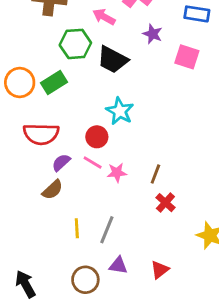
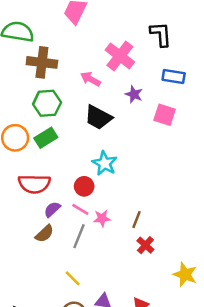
green hexagon: (75, 44) -> (47, 103), moved
yellow line: (77, 228) -> (73, 278), moved, turned -42
gray line: (107, 230) -> (79, 236), moved

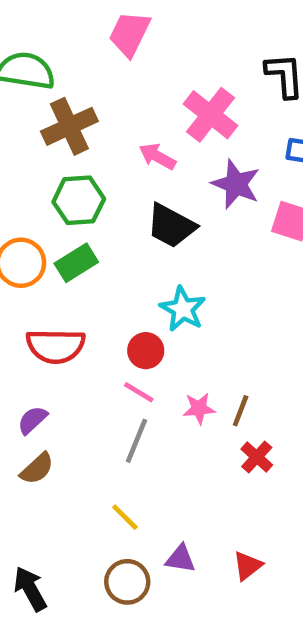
brown cross: (42, 62) -> (69, 126), turned -32
purple star: (134, 94) -> (236, 184), size x1.5
purple semicircle: (52, 209) -> (32, 420), moved
pink star: (102, 218) -> (199, 408), moved
brown semicircle: (44, 234) -> (37, 469), moved

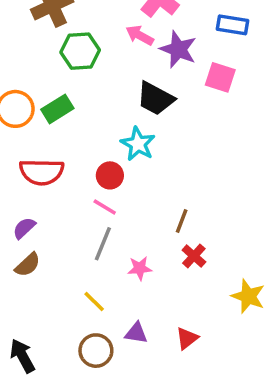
pink arrow: (157, 156) -> (140, 35), moved
green hexagon: (79, 200) -> (80, 51), moved
black trapezoid: (171, 226) -> (155, 98), moved
pink star: (199, 408) -> (140, 268), moved

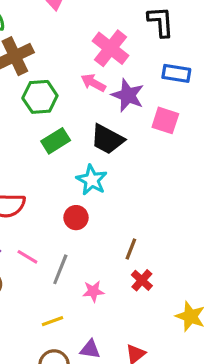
green rectangle: (57, 109) -> (56, 141), moved
red circle: (110, 175) -> (76, 218), moved
pink line: (105, 207) -> (27, 257), moved
yellow line: (94, 302) -> (52, 321), turned -65

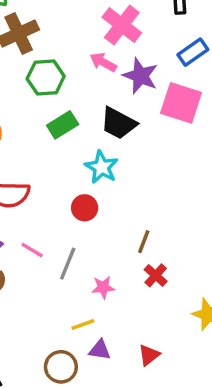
blue rectangle: (176, 73) -> (193, 52), turned -44
pink square: (165, 120) -> (181, 103), size x1.4
yellow line: (52, 321) -> (83, 325), moved

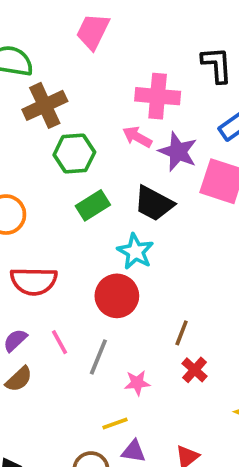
pink cross: (122, 25) -> (158, 96), turned -33
red circle: (85, 208) -> (117, 296), size x1.5
pink line: (32, 250) -> (60, 342), turned 30

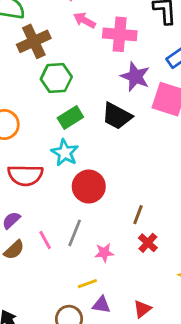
pink arrow: (137, 137) -> (84, 20), moved
cyan star: (135, 252) -> (65, 153), moved
pink line: (60, 342) -> (45, 240), moved

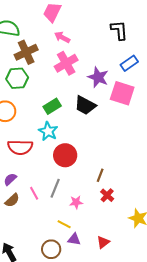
pink cross: (120, 34) -> (66, 63), moved, turned -35
green hexagon: (56, 78) -> (17, 78), moved
yellow line: (87, 284) -> (64, 224), turned 48

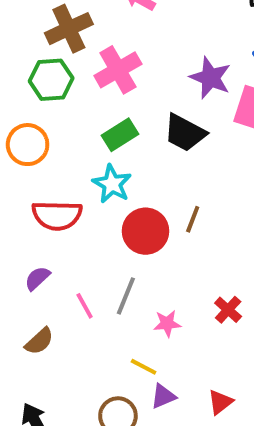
pink cross: (66, 63) -> (118, 70), moved
brown line: (100, 175) -> (193, 219), moved
brown semicircle: (12, 200) -> (39, 341), moved
purple triangle: (74, 239) -> (163, 396), turned -32

